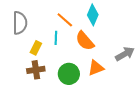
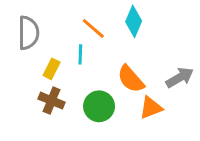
orange semicircle: (85, 41) -> (131, 79), moved
orange triangle: (96, 68) -> (151, 108), moved
brown cross: (36, 70) -> (52, 101), turned 30

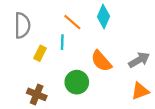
brown cross: (52, 101) -> (37, 94), moved
orange triangle: (151, 108) -> (140, 91), moved

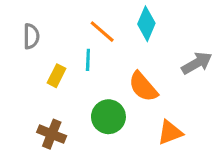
gray semicircle: (22, 25) -> (31, 36), size x0.7
gray arrow: (139, 60) -> (197, 63), moved
orange triangle: (140, 91) -> (170, 132), moved

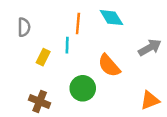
cyan diamond: (146, 24) -> (111, 18), turned -55
orange line: (102, 32) -> (78, 24), turned 54
orange triangle: (170, 132) -> (150, 100), moved

